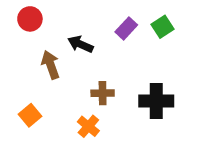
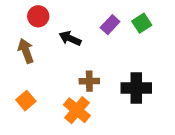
red circle: (30, 19) -> (38, 16), moved
brown arrow: (50, 65) -> (26, 51), moved
orange cross: (88, 126) -> (77, 110), size x1.4

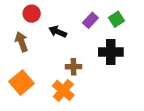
black cross: (136, 88) -> (111, 52), moved
orange square: (26, 101) -> (21, 83), size x1.5

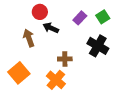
red circle: (32, 14) -> (40, 12), moved
brown arrow: (21, 42) -> (29, 38), moved
black cross: (111, 52) -> (98, 46), turned 30

